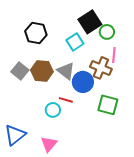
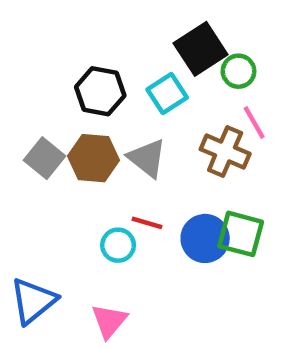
black hexagon: (36, 33) -> (100, 91), moved
pink line: (114, 55) -> (254, 122), turned -35
blue circle: (83, 82) -> (205, 238), moved

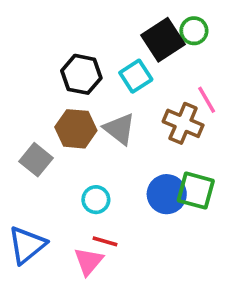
green circle: (238, 71) -> (194, 31), moved
gray square: (44, 158) -> (36, 160), moved
red line: (147, 223) -> (105, 241), moved

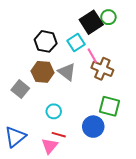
pink line: (207, 100) -> (92, 56), moved
blue circle: (167, 194) -> (93, 127), moved

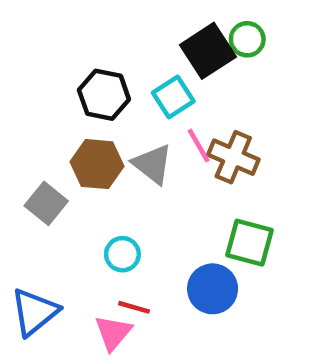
pink line: (92, 56) -> (199, 146), moved

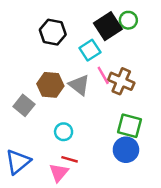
black hexagon: (104, 95) -> (53, 32), moved
blue circle: (213, 289) -> (126, 150), moved

